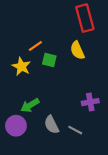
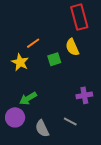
green square: (49, 60) -> (54, 59), moved, turned -32
gray semicircle: (52, 125) -> (42, 128), moved

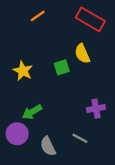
red rectangle: (79, 17) -> (90, 19), turned -45
orange line: (33, 43) -> (38, 16), moved

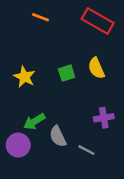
orange line: (38, 16) -> (41, 17), turned 56
yellow semicircle: (82, 54) -> (96, 68), moved
gray semicircle: (48, 146) -> (58, 136), moved

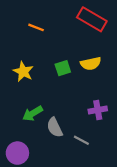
orange line: (41, 17) -> (36, 27), moved
yellow semicircle: (96, 68) -> (91, 63), turned -78
purple circle: (18, 145) -> (17, 153), moved

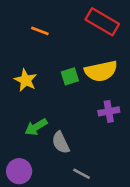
yellow semicircle: (91, 63) -> (101, 71), size x1.4
purple cross: (98, 110) -> (109, 111), moved
gray line: (81, 140) -> (81, 174), moved

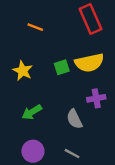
red rectangle: (102, 22) -> (90, 19), turned 36
gray semicircle: (61, 143) -> (74, 119), moved
purple circle: (19, 171) -> (33, 151), moved

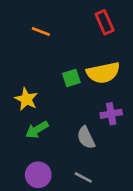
red rectangle: (90, 19) -> (105, 22), size x0.7
yellow star: (23, 71) -> (26, 99), moved

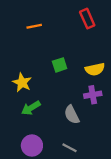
orange line: (41, 32) -> (34, 26), turned -32
yellow semicircle: (103, 73) -> (95, 69), moved, size x0.7

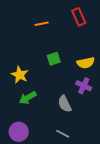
orange line: (34, 26) -> (42, 24), moved
purple cross: (93, 95) -> (84, 86), turned 35
purple circle: (32, 146) -> (19, 132), moved

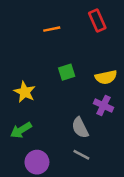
green arrow: (28, 98) -> (21, 130), moved
purple circle: (19, 132) -> (37, 162), moved
gray line: (63, 134) -> (81, 155), moved

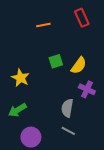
yellow semicircle: (106, 77) -> (79, 65), moved, turned -42
gray semicircle: (80, 128) -> (67, 108), turned 36

